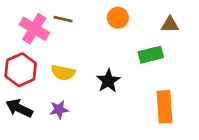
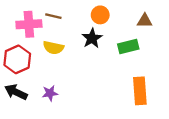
pink cross: (34, 29) -> (29, 24), turned -35
yellow semicircle: (63, 73) -> (53, 48), moved
black star: (108, 81) -> (92, 38), moved

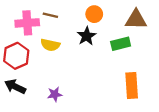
brown triangle: (145, 21) -> (136, 20), size x1.5
purple star: (50, 93) -> (55, 94), moved

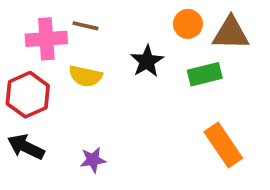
orange circle: (94, 14) -> (188, 24), moved
orange rectangle: (132, 85) -> (223, 145), turned -30

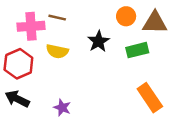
purple star: (93, 160) -> (62, 108), turned 30

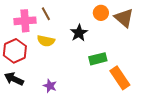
brown line: (57, 18) -> (46, 14), turned 48
brown triangle: (155, 23) -> (124, 18), turned 40
green rectangle: (137, 50) -> (98, 59), moved

